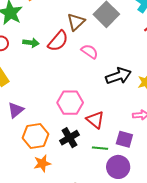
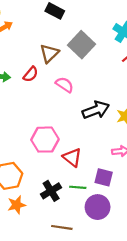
red semicircle: (58, 41) -> (31, 74), size x0.7
black cross: (69, 138) -> (51, 191), moved

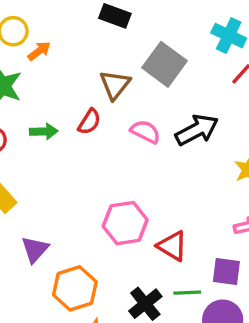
black arrow: (96, 110) -> (197, 130), moved

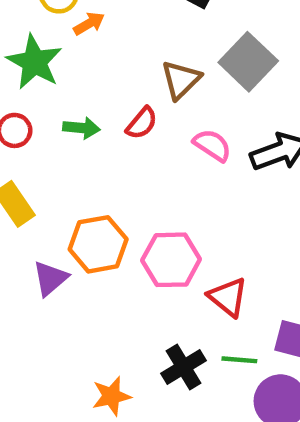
orange hexagon: (75, 288) -> (98, 244), moved

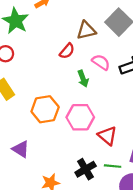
brown triangle: (181, 80) -> (86, 30), turned 30
green arrow: (81, 128) -> (83, 79), moved, turned 63
purple triangle: (50, 278) -> (21, 149), moved, turned -48

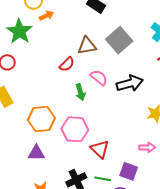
purple triangle: (21, 149) -> (36, 153), moved, turned -36

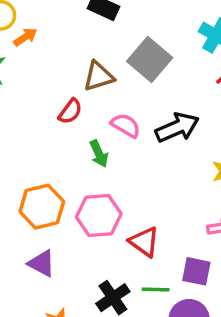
purple triangle: (36, 153) -> (42, 263), turned 36

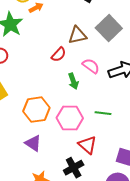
red triangle: (144, 242) -> (87, 145), moved
green line: (156, 290) -> (103, 113), moved

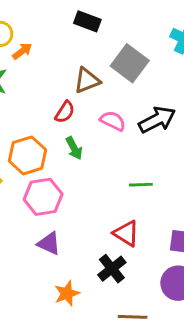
green arrow: (73, 81) -> (74, 148), moved
orange hexagon: (36, 110) -> (27, 155), moved
pink hexagon: (70, 118) -> (43, 197), moved

